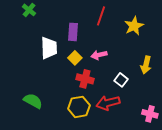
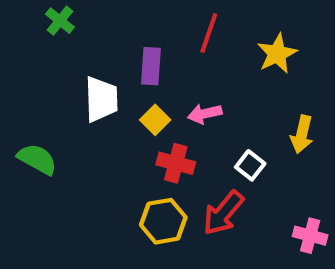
green semicircle: (33, 101) -> (37, 159), moved
red arrow: (108, 103) -> (223, 213), turned -35

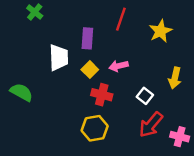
red arrow: (223, 213) -> (151, 125), moved

